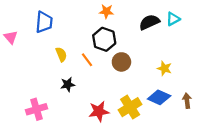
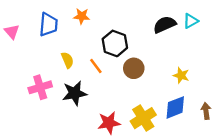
orange star: (106, 11) -> (82, 16), moved
pink triangle: (11, 37) -> (12, 32), moved
black star: (68, 84) -> (75, 93), size x1.5
blue diamond: (159, 97) -> (175, 107), turned -45
pink cross: (37, 109) -> (40, 87), moved

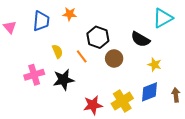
cyan triangle: (191, 21) -> (163, 18), size x1.5
black semicircle: (165, 24) -> (140, 39), moved, turned -126

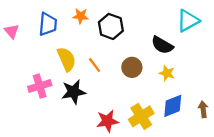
black hexagon: (98, 37) -> (111, 26), moved
yellow semicircle: (57, 51) -> (67, 59), size x1.5
yellow star: (155, 65) -> (167, 73), moved

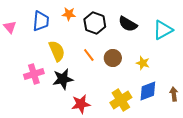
cyan triangle: (188, 21) -> (163, 30), moved
black semicircle: (162, 45) -> (128, 24), moved
orange line: (95, 65) -> (89, 55), moved
red star: (107, 121) -> (81, 104), moved

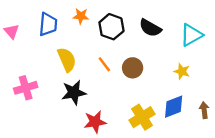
yellow star: (143, 63) -> (182, 71), moved
pink cross: (34, 74) -> (26, 88), moved

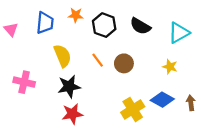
pink cross: (26, 88) -> (24, 82), turned 30
blue diamond: (174, 107) -> (162, 100), turned 50
red star: (95, 122) -> (72, 114), moved

